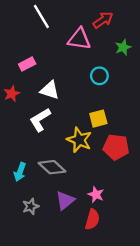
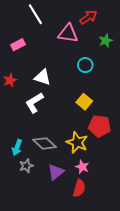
pink rectangle: (27, 64) -> (18, 45), moved
yellow square: (98, 119) -> (84, 102), turned -35
yellow star: (79, 140) -> (77, 142), moved
gray star: (31, 206) -> (26, 166), moved

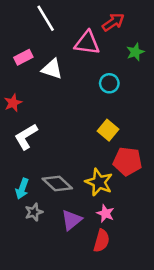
white triangle: (43, 77) -> (52, 69), moved
white L-shape: (34, 103) -> (26, 137), moved

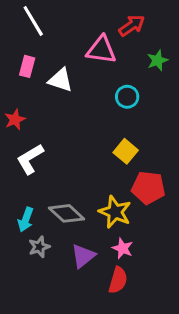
white line: (46, 18) -> (33, 21), moved
pink rectangle: (23, 57) -> (27, 66), turned -48

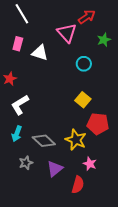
pink triangle: (101, 50) -> (67, 33), turned 40
cyan arrow: (26, 220) -> (17, 134), moved
pink star: (123, 248) -> (90, 164), moved

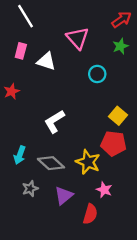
red arrow: (87, 17) -> (122, 20), moved
yellow square: (83, 100) -> (118, 116), moved
white L-shape: (20, 105) -> (54, 121), moved

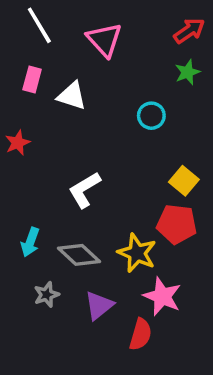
pink triangle: (78, 38) -> (104, 40), moved
pink star: (104, 190) -> (162, 296), size x1.5

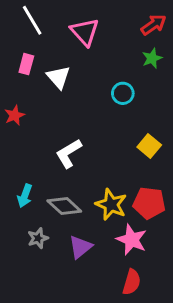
white triangle: (72, 96) -> (58, 77), turned 30
red pentagon: (177, 224) -> (149, 203), moved
red semicircle: (141, 334) -> (132, 282), moved

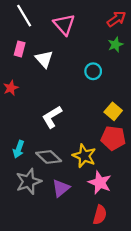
red pentagon: (149, 203) -> (113, 138), moved
gray star: (38, 238) -> (29, 181), size x1.6

